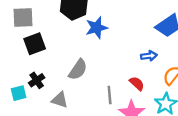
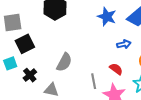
blue star: (97, 28) -> (107, 17), moved, turned -30
cyan square: (19, 93) -> (10, 63), moved

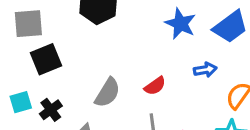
cyan square: (10, 63) -> (21, 102), moved
red semicircle: (116, 69) -> (155, 86), moved, turned 104

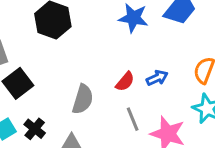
blue arrow: (205, 70) -> (157, 78), moved

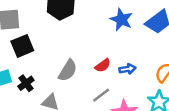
gray line: (133, 119) -> (101, 95), turned 60

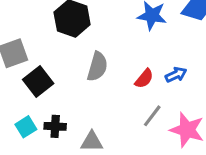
gray semicircle: (68, 71) -> (97, 67), moved
black cross: (26, 83) -> (55, 126), turned -35

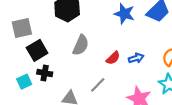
gray line: (152, 116) -> (98, 85), moved
black cross: (55, 126) -> (45, 73), moved

